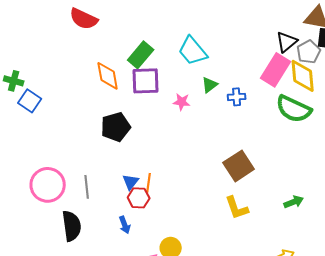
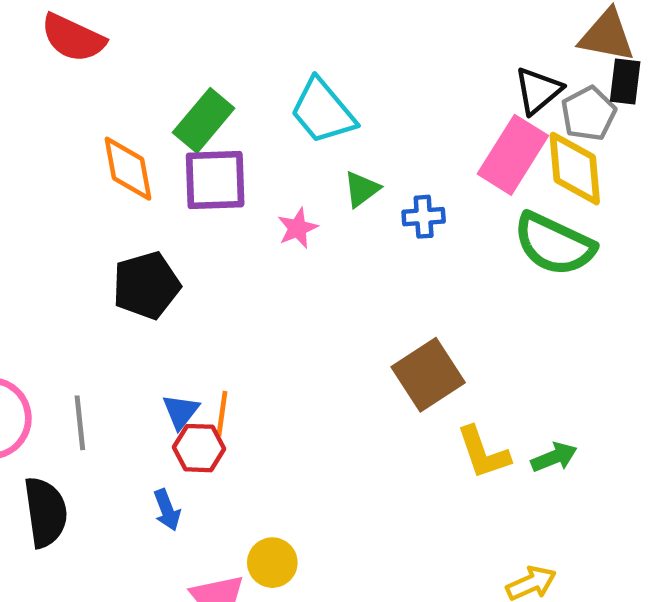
pink star: (182, 102) -> (298, 228), turned -30
yellow L-shape: (237, 208) -> (483, 453), moved

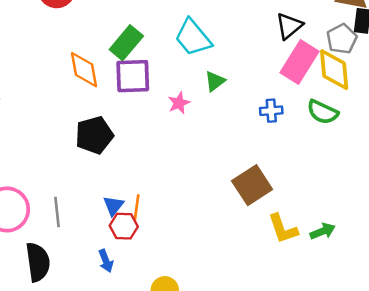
black triangle: (538, 91) -> (289, 26), moved
blue cross: (424, 217) -> (271, 111), moved
green semicircle: (554, 244) -> (323, 112), size x0.7

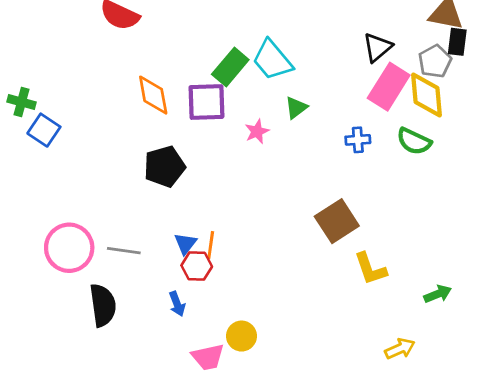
green rectangle: (126, 43) -> (230, 67), moved
gray line: (57, 212) -> (124, 251), turned -76
green arrow: (323, 231) -> (438, 294), moved

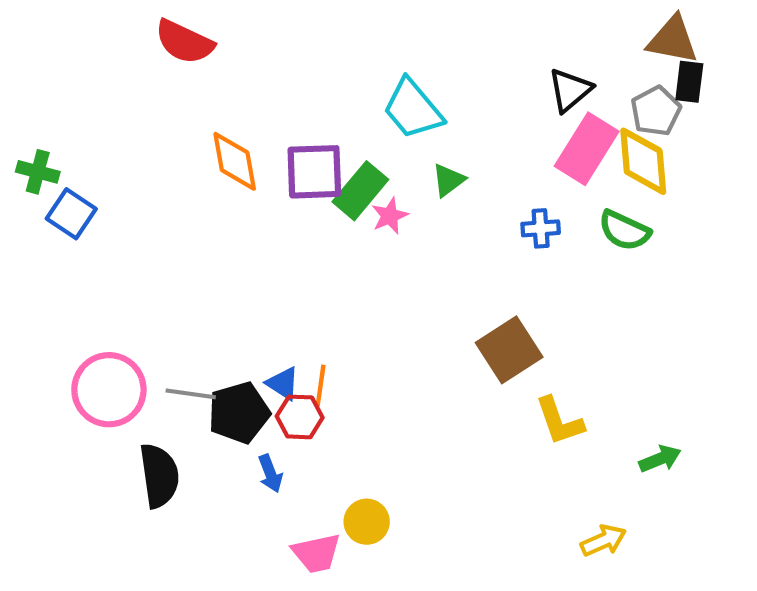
green rectangle: (230, 67) -> (360, 191), moved
black pentagon: (164, 166) -> (239, 413), moved
blue triangle: (185, 244) -> (283, 383), turned -35

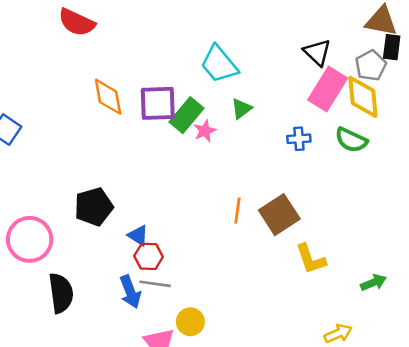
black triangle: (570, 90) -> (317, 52), turned -36
orange line: (321, 386) -> (237, 211), moved
gray line: (191, 394) -> (155, 284), moved
black pentagon: (239, 413) -> (94, 207), moved
blue arrow: (270, 474) -> (130, 292), size x1.4

